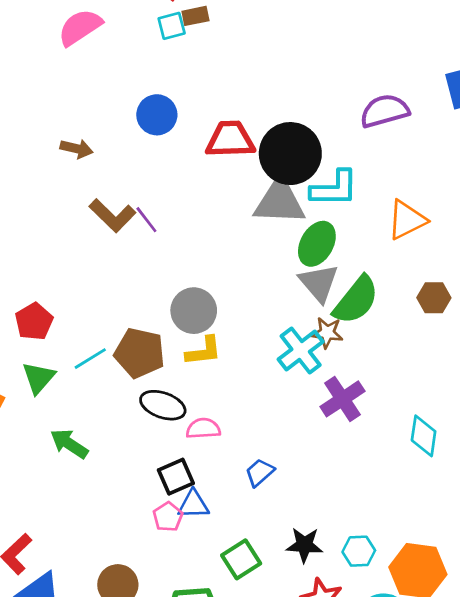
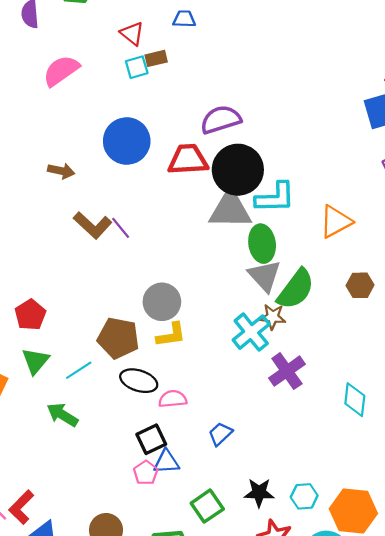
purple semicircle: (385, 111) -> (221, 120), moved
blue circle: (157, 115) -> (127, 141), size x1.4
green ellipse: (317, 244) -> (262, 244), turned -36
cyan line: (90, 359) -> (79, 370), moved

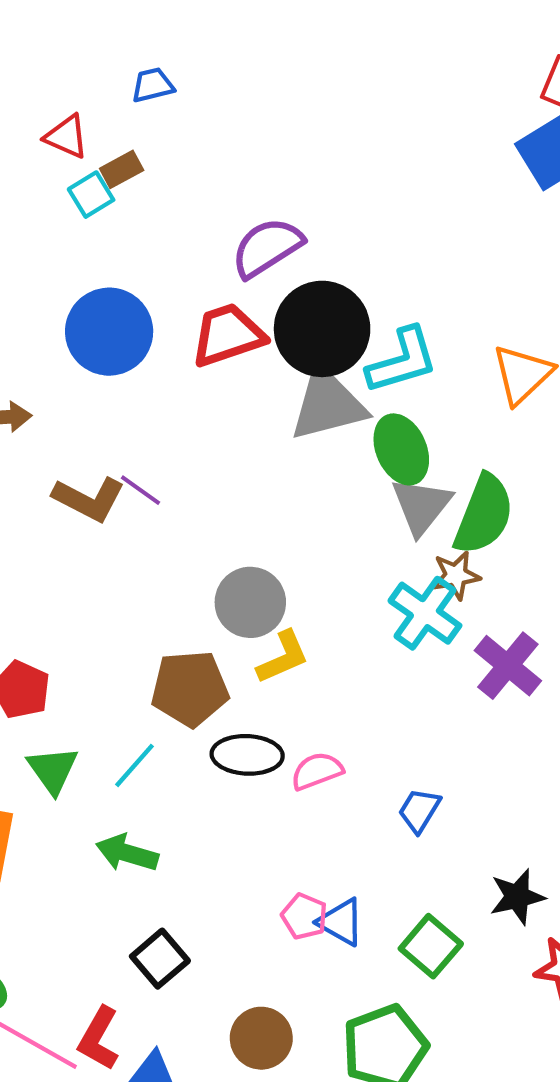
gray triangle: (265, 276) -> (421, 506), turned 36
black square: (151, 439) -> (160, 959), moved
blue triangle: (166, 462) -> (341, 922), moved, turned 48

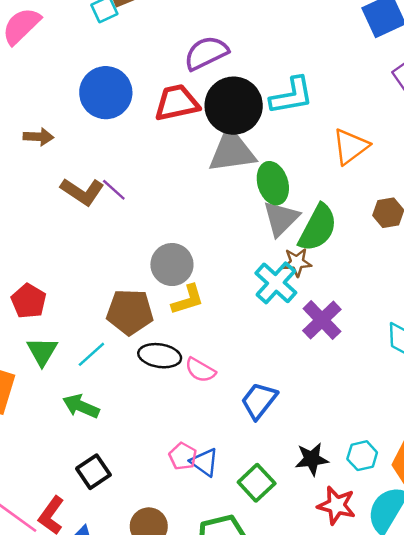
cyan L-shape: (402, 361) -> (292, 96), moved
pink semicircle: (317, 771) -> (200, 370), turned -136
blue trapezoid: (419, 810) -> (259, 401), size x1.4

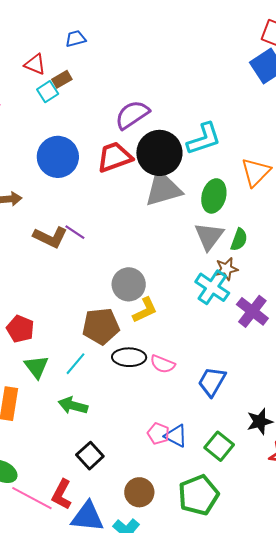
green ellipse: (273, 183) -> (214, 196), moved, turned 40
green semicircle: (318, 228) -> (239, 240), size x0.6

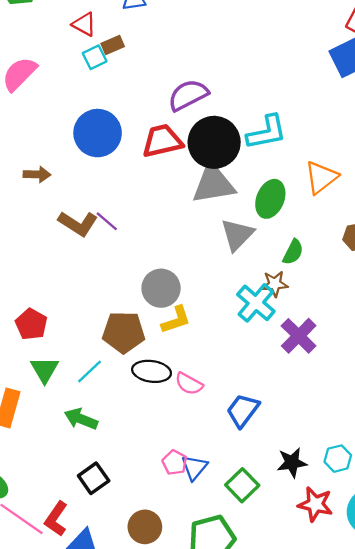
gray triangle: (209, 236) -> (237, 235), moved
blue triangle: (176, 436) -> (194, 467), turned 35

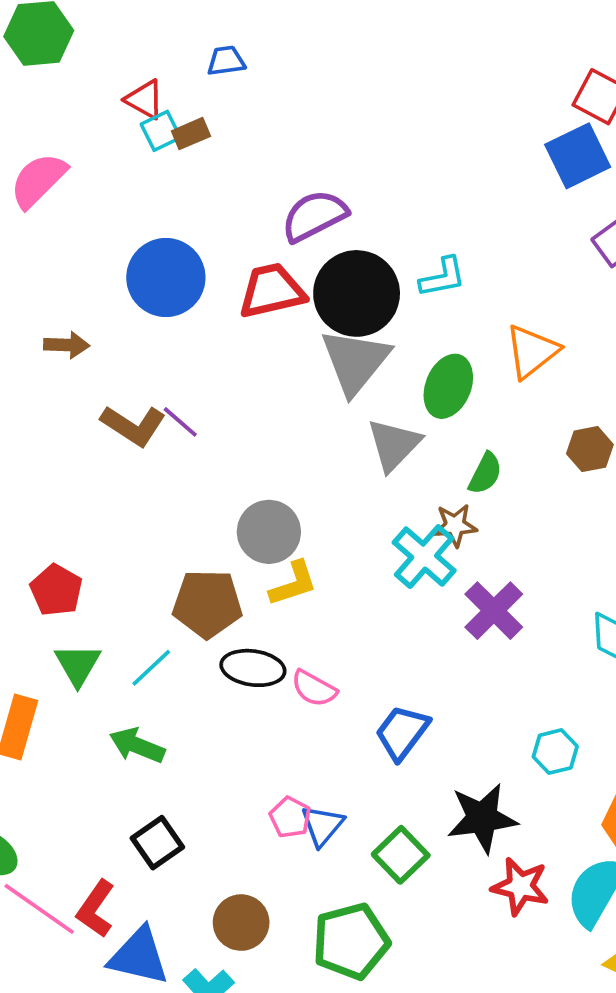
cyan square: (95, 57) -> (161, 131), moved
cyan L-shape: (267, 132) -> (443, 277), size x0.7
gray triangle: (213, 184) -> (355, 361), turned -42
cyan hexagon: (338, 459) -> (555, 752), moved
black star: (292, 463) -> (482, 818), size x1.4

